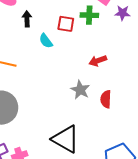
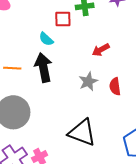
black arrow: (27, 19) -> (43, 68), moved, size x1.8
gray star: (80, 90) -> (88, 81), turned 30

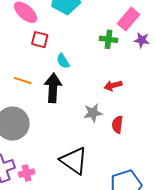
red square: (63, 19) -> (40, 40), moved

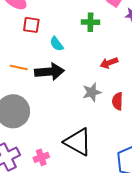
green cross: (108, 39) -> (90, 22), moved
black arrow: (53, 88) -> (50, 72), turned 88
pink cross: (27, 173) -> (41, 157), moved

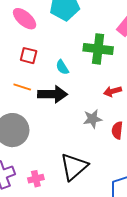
green cross: (90, 22) -> (98, 49), size x1.6
red square: (31, 25) -> (29, 56), moved
black triangle: (78, 142) -> (74, 167), turned 44

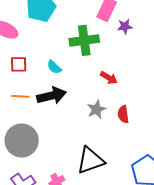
red arrow: (112, 91) -> (109, 78), turned -120
black triangle: (74, 167) -> (90, 160), turned 36

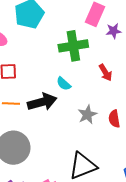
cyan semicircle: (54, 67) -> (64, 84), moved
red arrow: (109, 78) -> (105, 73), moved, turned 30

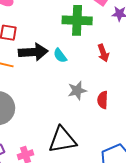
black arrow: (42, 102) -> (33, 52), moved

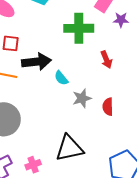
cyan semicircle: (60, 56) -> (61, 78), moved

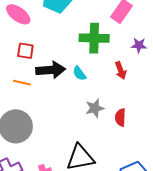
purple star: (121, 20) -> (139, 45), moved
cyan semicircle: (61, 78) -> (79, 73), moved

